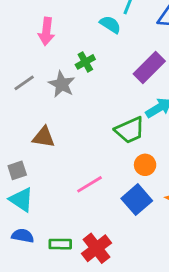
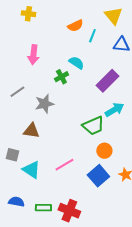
cyan semicircle: (110, 24) -> (76, 63), moved
gray star: (62, 84) -> (44, 104), moved, turned 30
gray square: (17, 170) -> (12, 155), turned 32
cyan triangle: (21, 200) -> (31, 170), moved
red cross: (96, 248) -> (69, 211), turned -30

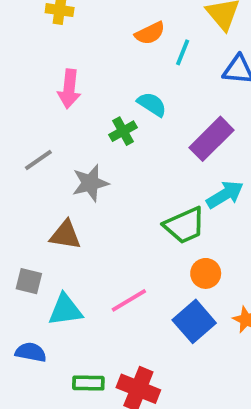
cyan triangle: (31, 170) -> (65, 310), turned -42
blue semicircle: (16, 202) -> (31, 352), moved

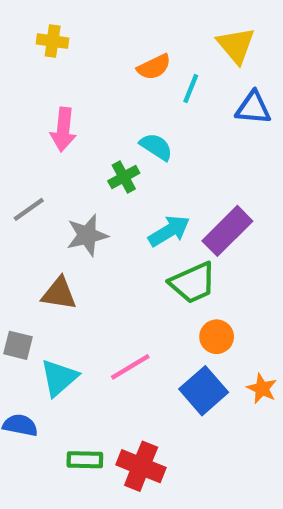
purple rectangle: (211, 139) -> (227, 231), moved
cyan arrow: (225, 195) -> (169, 231), moved
cyan triangle: (65, 310) -> (59, 378), turned -33

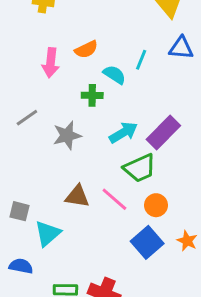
orange semicircle: (154, 67) -> (86, 49), moved
cyan line: (191, 88) -> (141, 60), moved
green cross: (124, 177) -> (92, 95), turned 30
brown triangle: (59, 294) -> (77, 196), moved
pink line: (130, 367) -> (114, 199), moved, turned 72

